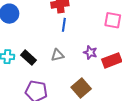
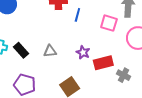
blue line: (64, 25) -> (77, 15), moved

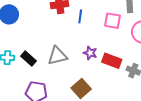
gray triangle: (50, 51) -> (57, 56), size x1.5
red rectangle: (103, 63) -> (112, 61), turned 42

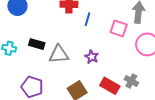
black rectangle: (28, 58) -> (37, 44), moved, turned -35
red rectangle: (112, 61) -> (110, 86), moved

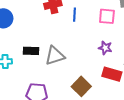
purple star: (92, 57) -> (105, 48), moved

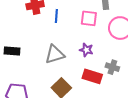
gray triangle: (55, 56) -> (55, 54), moved

